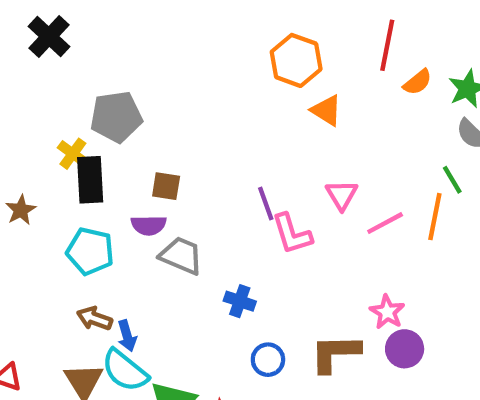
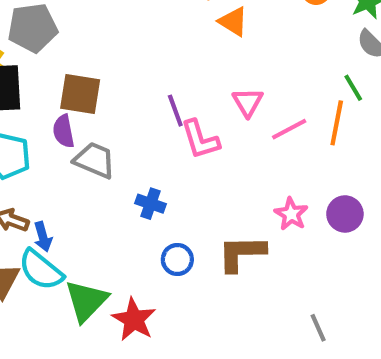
brown square: (166, 186) -> (80, 94), size x1.5
purple semicircle: (149, 225) -> (64, 131), turned 80
purple circle: (405, 349) -> (345, 214), moved

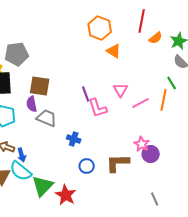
purple circle: (345, 214) -> (151, 154), moved

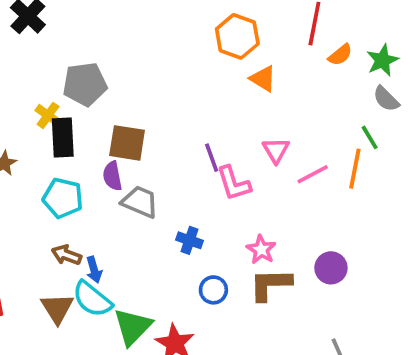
pink star: (142, 144) -> (261, 249), moved

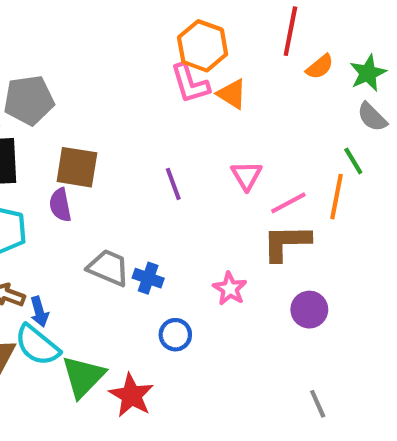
pink L-shape: (234, 183) -> (190, 84), moved
gray trapezoid: (140, 202) -> (108, 268), moved
brown L-shape: (270, 284) -> (286, 243), moved

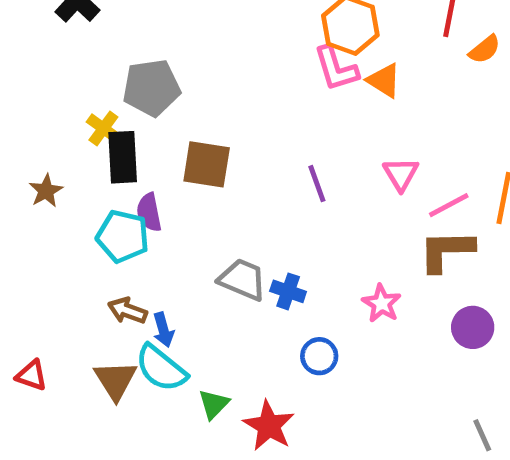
purple semicircle: (60, 205) -> (149, 212), moved
green triangle: (83, 377) -> (214, 404), size x0.6

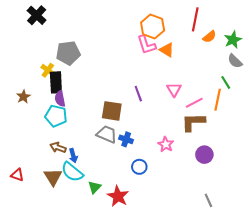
brown square: (207, 164) -> (112, 111), moved
purple semicircle: (149, 212) -> (60, 99), moved

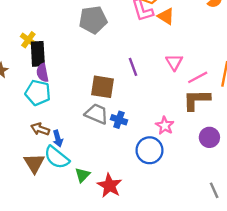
gray pentagon: (68, 53) -> (93, 20), moved
blue circle: (139, 167) -> (149, 150), moved, size x1.5

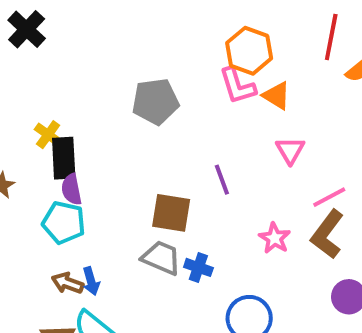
pink triangle: (174, 62) -> (290, 150), moved
brown L-shape: (197, 100) -> (327, 234), turned -52
pink star: (165, 126) -> (275, 238), moved
blue arrow: (58, 139) -> (91, 281), moved

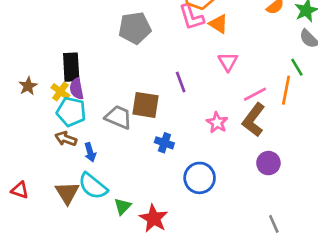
yellow cross: (48, 135) -> (60, 91), moved
gray trapezoid: (161, 258) -> (118, 117), moved
brown arrow: (68, 283) -> (66, 139), moved

